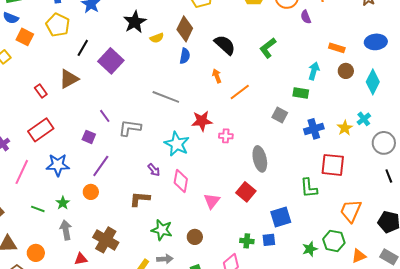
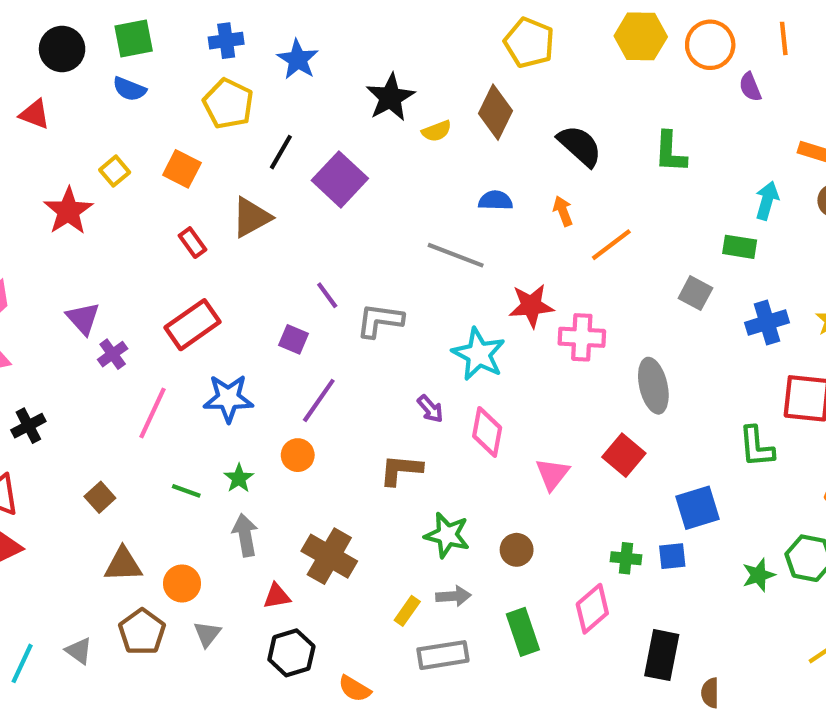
orange square: (25, 37) -> (182, 169), moved
green L-shape: (268, 48) -> (670, 152), turned -50
blue semicircle: (185, 56) -> (496, 200), moved, turned -98
pink cross: (226, 136) -> (582, 337), size x1.5

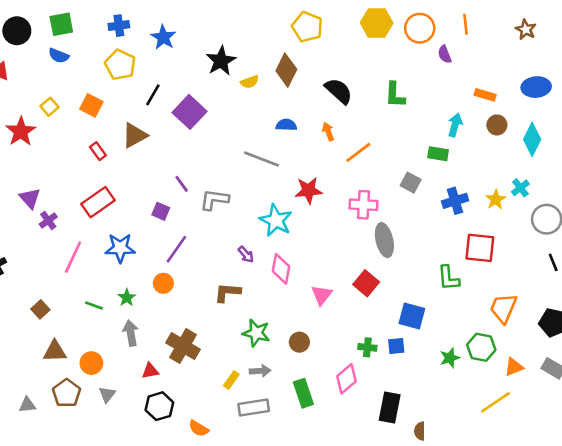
pink cross: (582, 337) -> (363, 205), moved
blue square: (698, 508) -> (412, 316), turned 32
gray triangle: (79, 651) -> (27, 405), turned -42

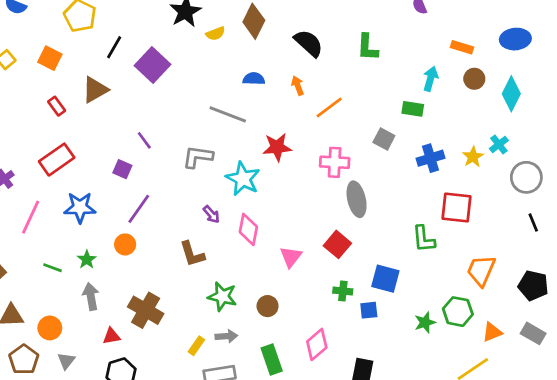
gray L-shape: (214, 200) -> (198, 157), moved
brown L-shape: (227, 292) -> (192, 254), turned -112
green cross: (367, 347) -> (343, 291), moved

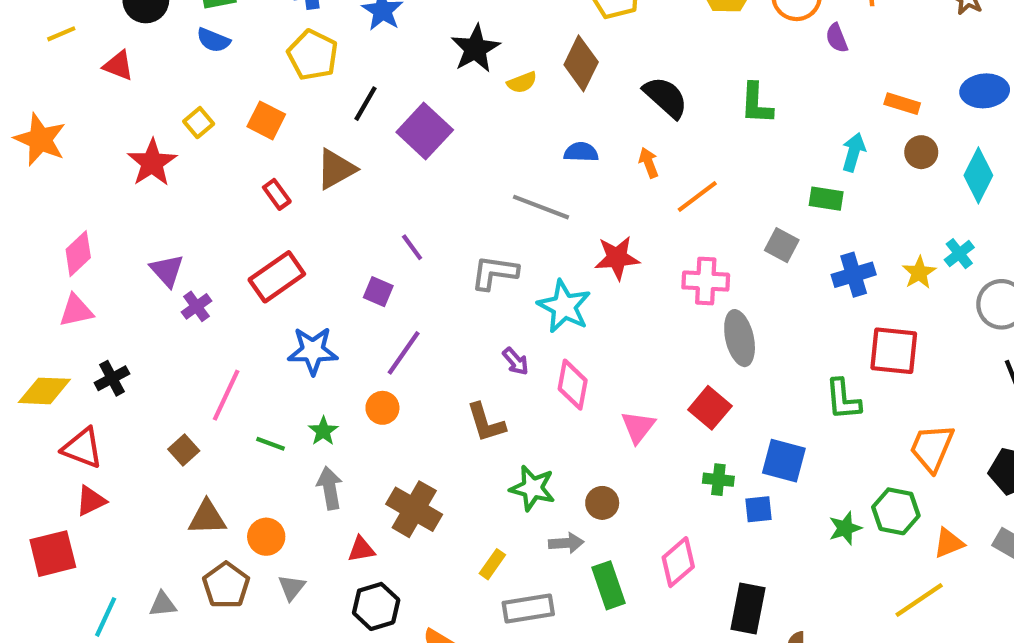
pink line: (31, 217) -> (226, 395), moved
gray arrow: (226, 336) -> (566, 543), moved

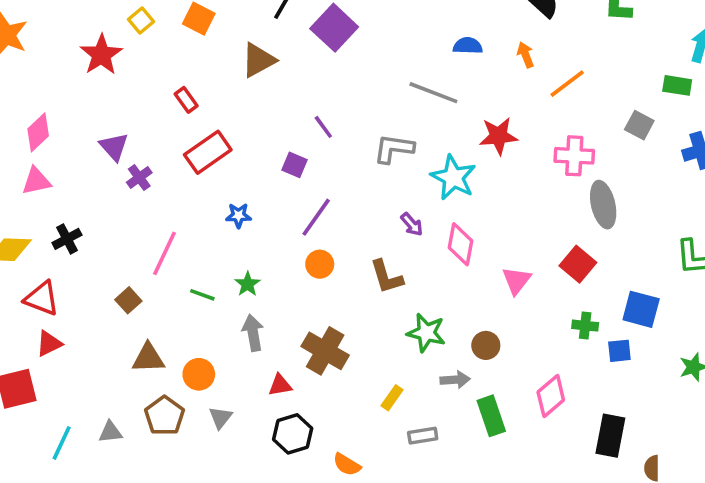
red rectangle: (277, 194) -> (186, 100), moved
blue star: (313, 351) -> (238, 215), size x0.6
orange circle: (382, 408) -> (320, 264), moved
gray rectangle: (528, 609) -> (423, 436), size x0.7

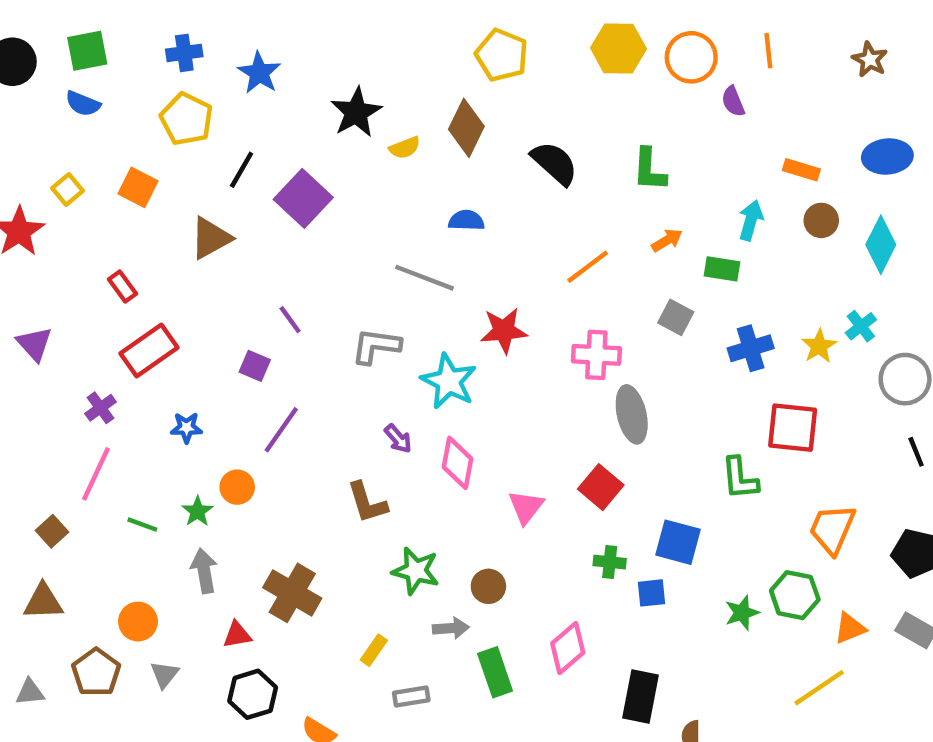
orange arrow: (526, 55) -> (667, 240), moved, turned 80
purple cross: (139, 178) -> (101, 408), moved
orange circle: (320, 264) -> (237, 487), moved
brown triangle: (148, 358) -> (43, 602), moved

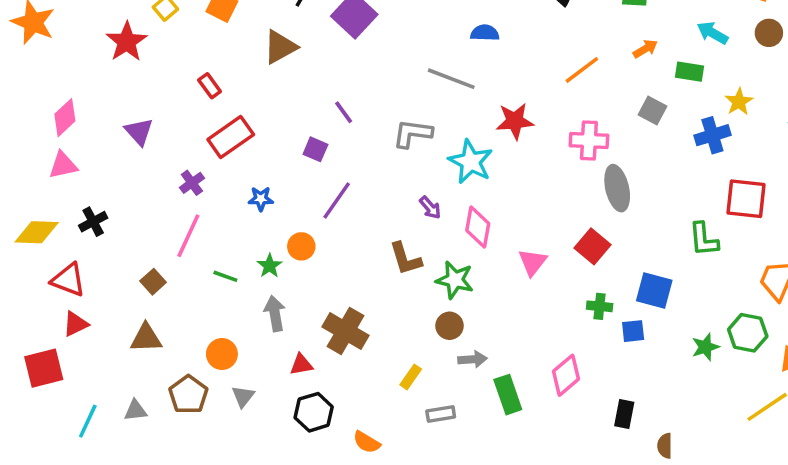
cyan arrow: (751, 220) -> (712, 33), turned -76
yellow star: (819, 346) -> (739, 102), moved
green star: (416, 571) -> (455, 280), moved
brown circle: (488, 586) -> (450, 326), moved
black rectangle: (641, 697) -> (624, 414), size x0.7

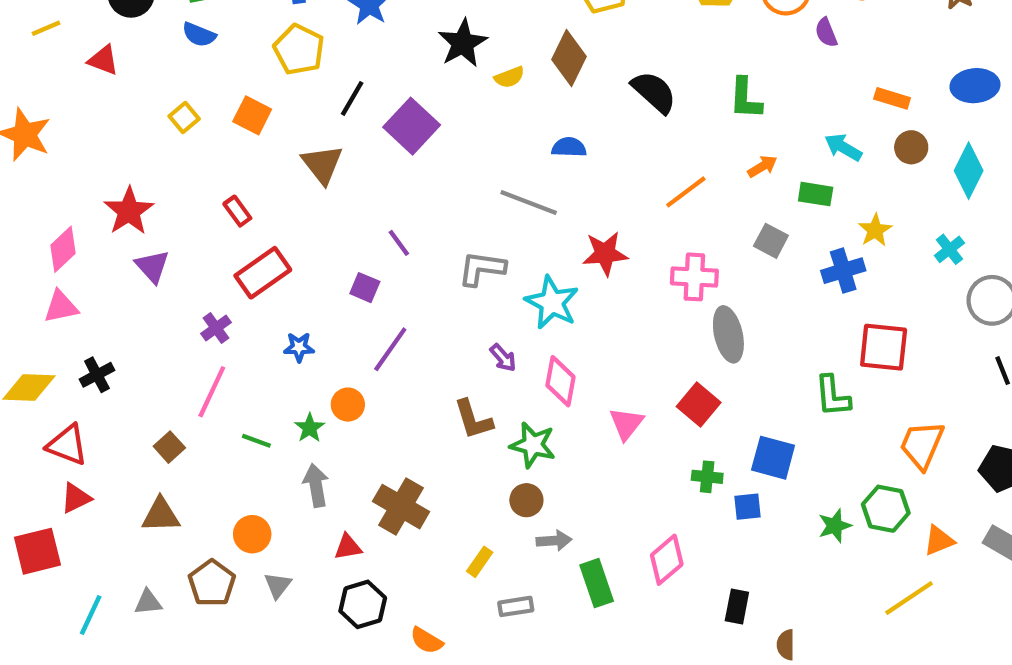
red star: (127, 42) -> (129, 211), moved
brown triangle: (280, 47) -> (322, 164), turned -39

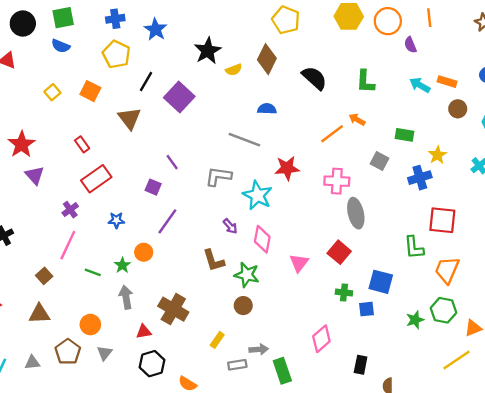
cyan arrow: (843, 147) -> (420, 85), moved
orange arrow: (762, 166) -> (357, 119), moved, turned -119
orange trapezoid: (922, 445) -> (447, 270), moved
gray arrow: (554, 541) -> (259, 349), moved
green rectangle: (597, 583) -> (282, 371), moved

